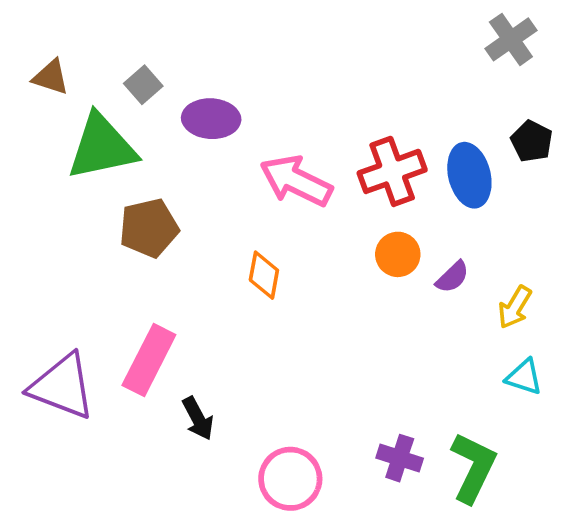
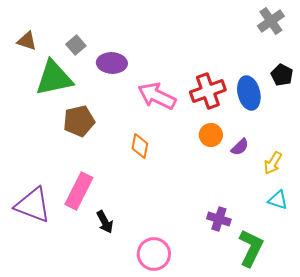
purple cross: (400, 458) -> (219, 219), moved

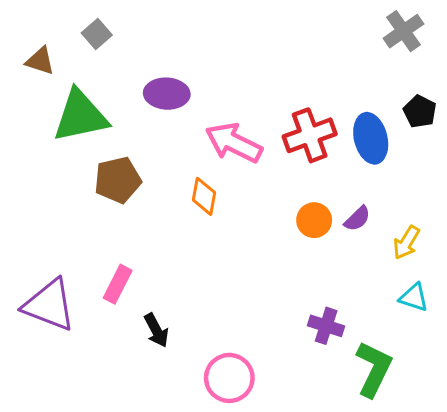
gray square: (76, 45) -> (97, 34), moved
orange circle: (211, 135) -> (314, 220), moved
orange diamond: (140, 146) -> (204, 196), moved
pink rectangle: (79, 191) -> (118, 284), size x0.7

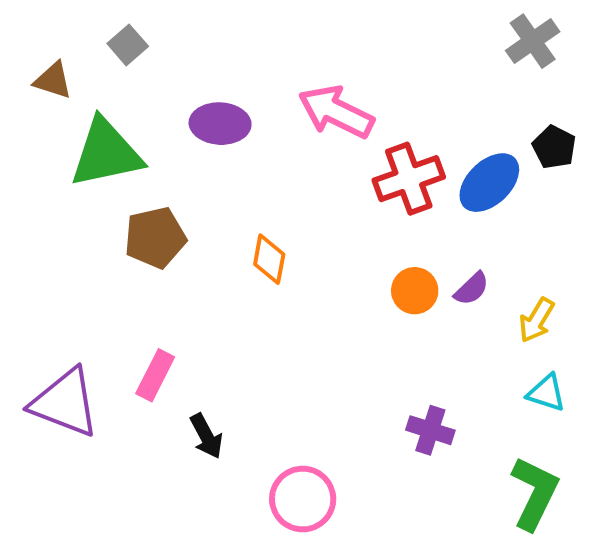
blue ellipse: (371, 138) -> (489, 183), turned 60
pink arrow: (234, 143) -> (336, 112), moved
green L-shape: (374, 369) -> (535, 493), moved

